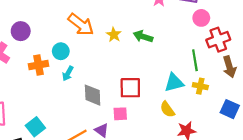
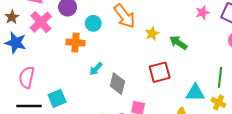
cyan circle: (61, 51) -> (93, 23), moved
cyan arrow: (68, 73) -> (96, 69), moved
red square: (130, 88) -> (160, 72), moved, turned -30

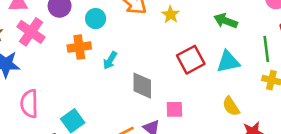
green arrow: (178, 43) -> (226, 21), moved
cyan arrow: (96, 69) -> (110, 60), moved
cyan triangle: (195, 93) -> (228, 62), moved

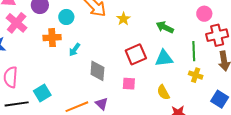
pink square: (174, 109) -> (129, 84), moved

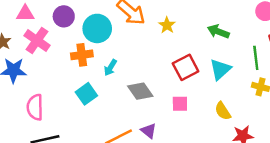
cyan circle: (66, 17) -> (97, 28), size x1.5
cyan triangle: (164, 58) -> (220, 69), turned -30
gray diamond: (97, 71) -> (140, 91), turned -35
cyan square: (42, 93) -> (86, 94), moved

